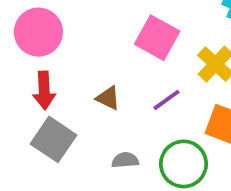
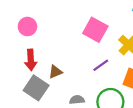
pink circle: (38, 32) -> (27, 27), size x0.7
brown triangle: (108, 98) -> (55, 72), moved, turned -48

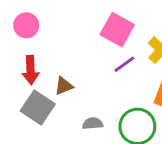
purple line: (101, 65) -> (124, 64), moved

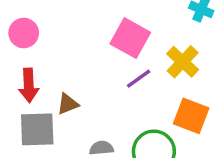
gray square: (38, 108) -> (37, 129), turned -36

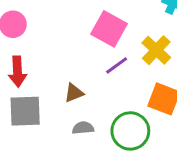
brown triangle: (68, 104) -> (74, 93), moved

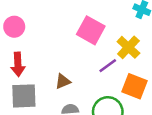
purple line: (117, 65) -> (108, 66), moved

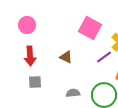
brown triangle: (63, 81) -> (66, 57), moved, turned 48
gray square: (24, 96) -> (35, 82), size x0.6

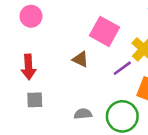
pink circle: (27, 25) -> (31, 16), moved
brown triangle: (66, 57) -> (80, 59), moved

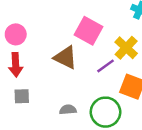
pink circle: (31, 16) -> (16, 34), moved
brown triangle: (80, 59) -> (65, 57), size x1.5

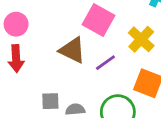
purple line: (105, 66) -> (105, 63), moved
gray square: (22, 96) -> (50, 101), moved

